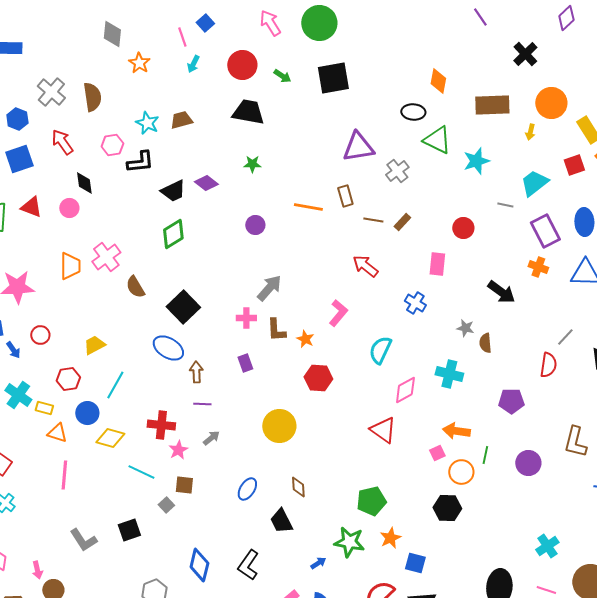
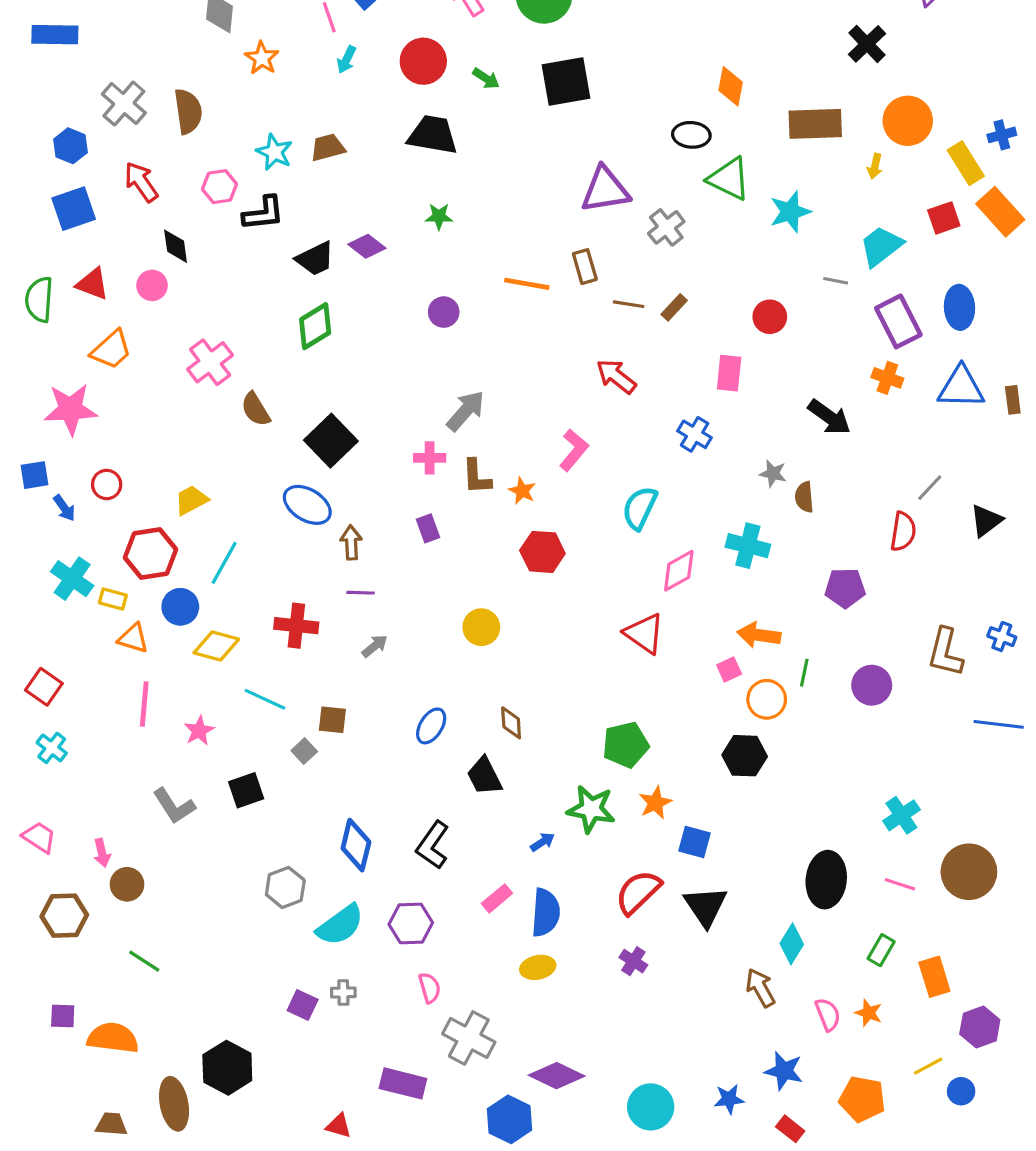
orange trapezoid: (70, 266) -> (111, 350), moved, turned 48
red hexagon: (68, 379) -> (151, 553), size x1.4
yellow circle: (279, 426) -> (481, 627), size x0.7
pink star: (178, 450) -> (199, 731), moved

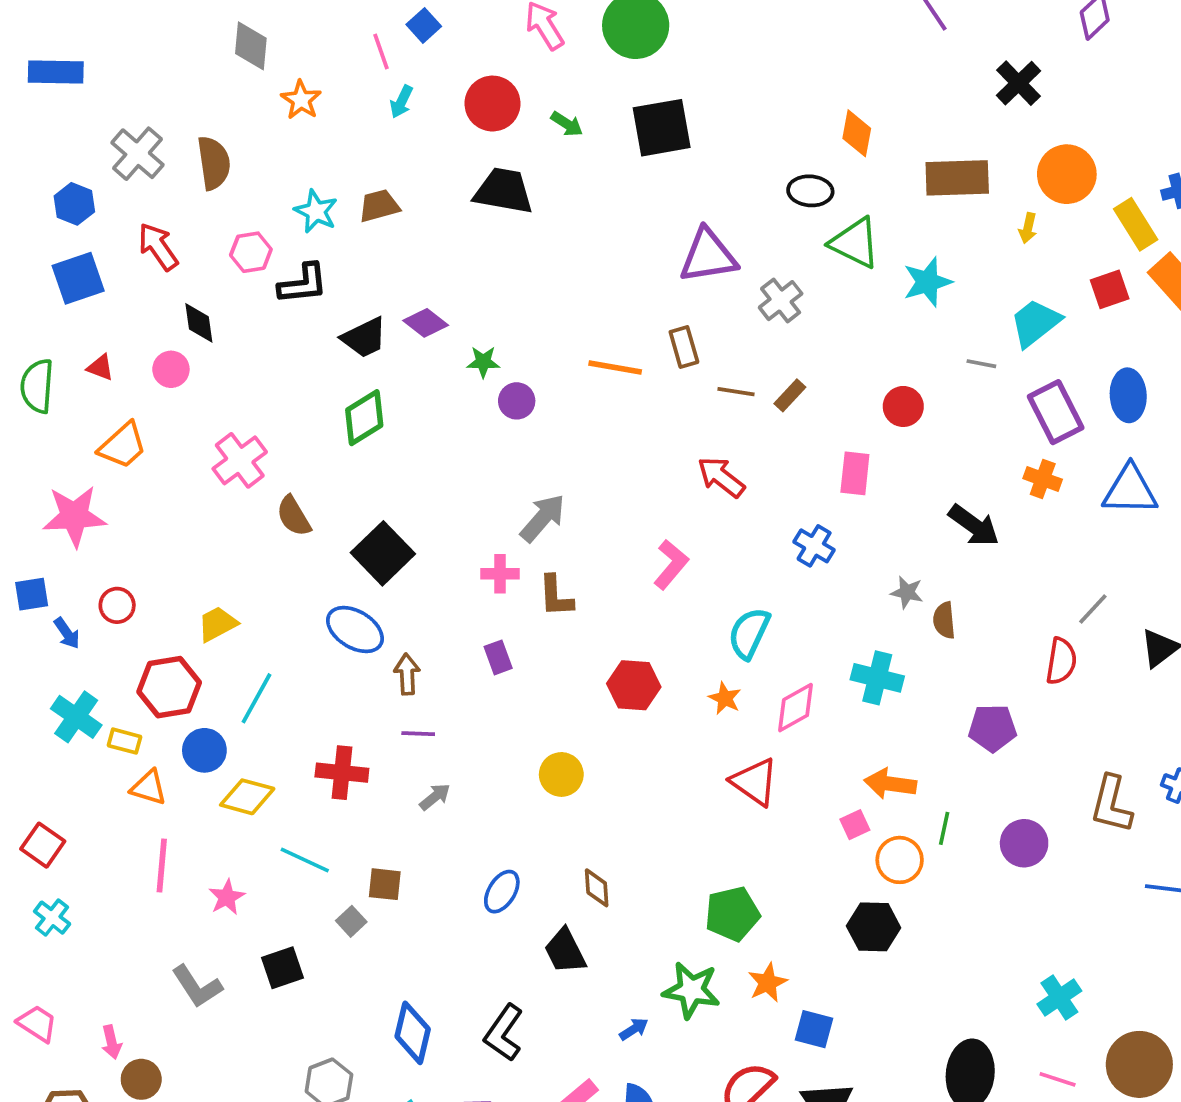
green star: (439, 216) -> (483, 362), moved
red triangle: (92, 284) -> (100, 367), size x0.7
orange star: (522, 491) -> (725, 698), moved

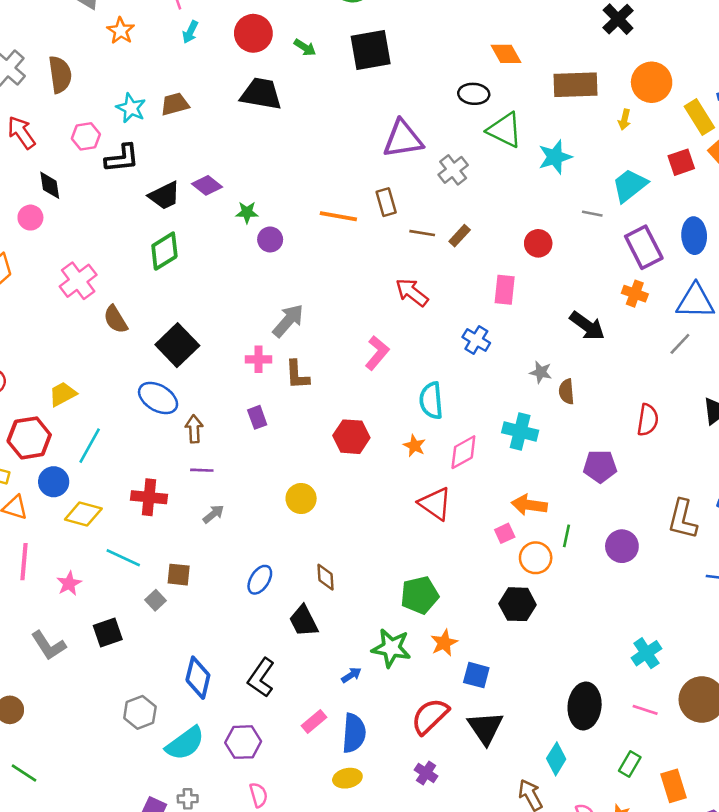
orange diamond: (857, 133) -> (506, 54), turned -40
gray line: (1093, 609) -> (680, 344), moved
cyan semicircle: (749, 633) -> (431, 401), turned -30

